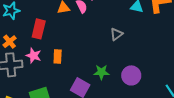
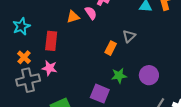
orange rectangle: (58, 57) -> (111, 48), moved, turned 32

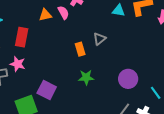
orange rectangle: (111, 48) -> (80, 49), turned -48
purple circle: (149, 75) -> (128, 79), moved
purple square: (100, 94) -> (47, 90), moved

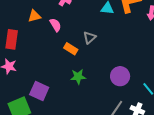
pink semicircle: (63, 13) -> (55, 25), moved
orange rectangle: (80, 49) -> (71, 49), turned -40

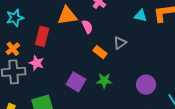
orange triangle: (34, 16) -> (67, 16), size x1.5
purple square: (39, 91) -> (76, 82), moved

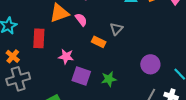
pink star: (37, 63) -> (66, 57), moved
green star: (104, 81) -> (109, 79), moved

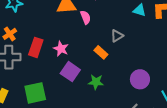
red rectangle: (39, 38) -> (36, 47), moved
orange rectangle: (99, 42) -> (101, 52), moved

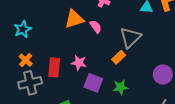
gray triangle: (117, 36) -> (130, 37), size x1.6
orange rectangle: (101, 52) -> (119, 57), turned -72

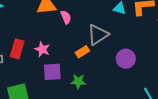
purple circle: (163, 75) -> (126, 59), moved
purple square: (93, 83) -> (52, 72), turned -36

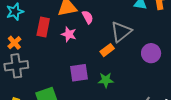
red rectangle: (17, 49) -> (43, 27), moved
pink star: (42, 49) -> (69, 34), moved

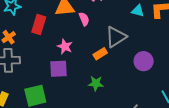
pink star: (69, 34) -> (65, 47), moved
purple square: (79, 73) -> (59, 69), moved

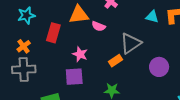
pink semicircle: (84, 19) -> (99, 26), turned 136

